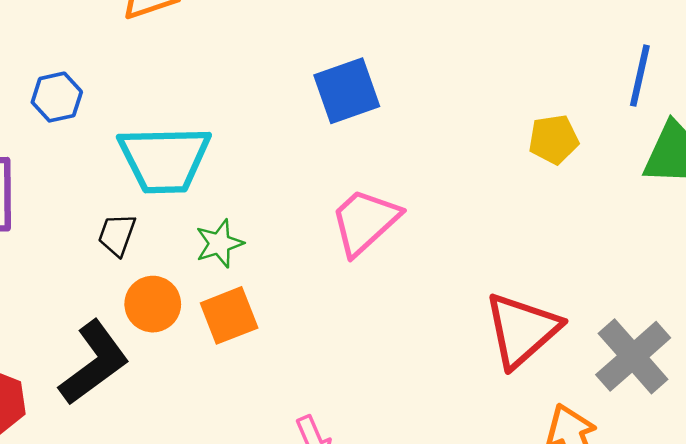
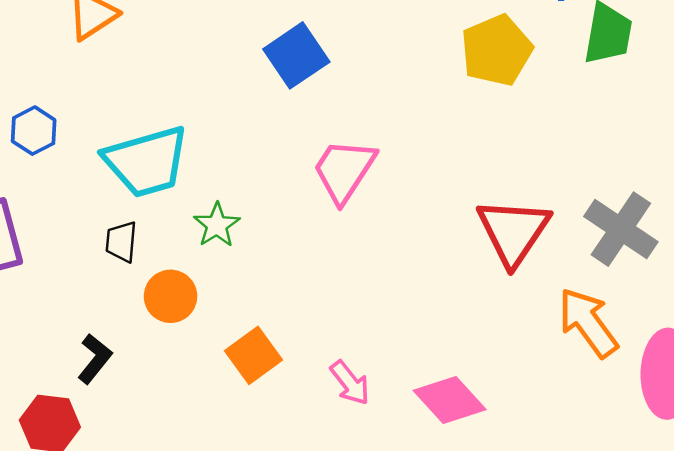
yellow pentagon: (554, 139) -> (497, 50), size x1.5
orange square: (229, 315) -> (254, 355), moved
black L-shape: (94, 363) -> (95, 359), moved, size x0.6

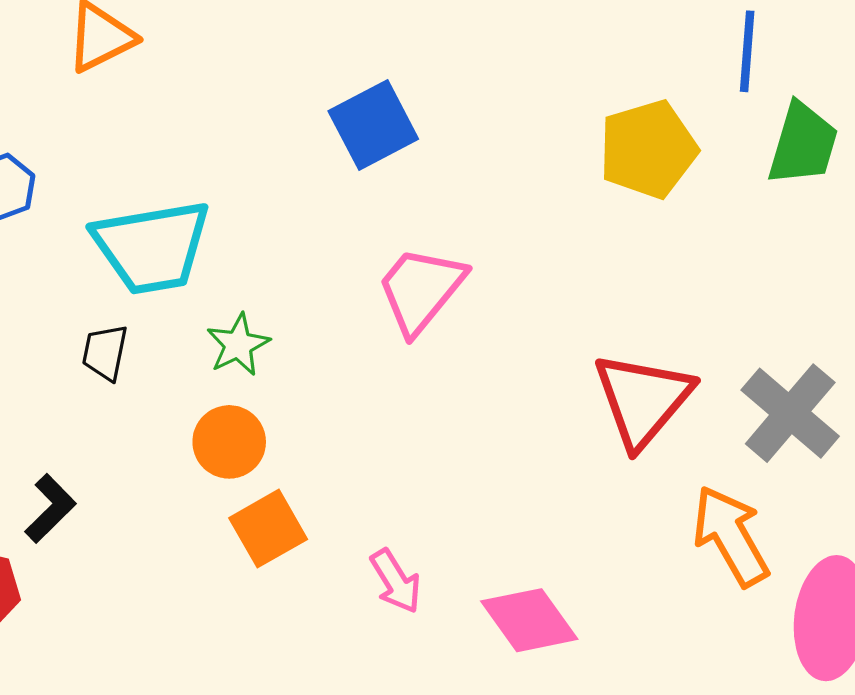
orange circle: (171, 296) -> (229, 442), moved

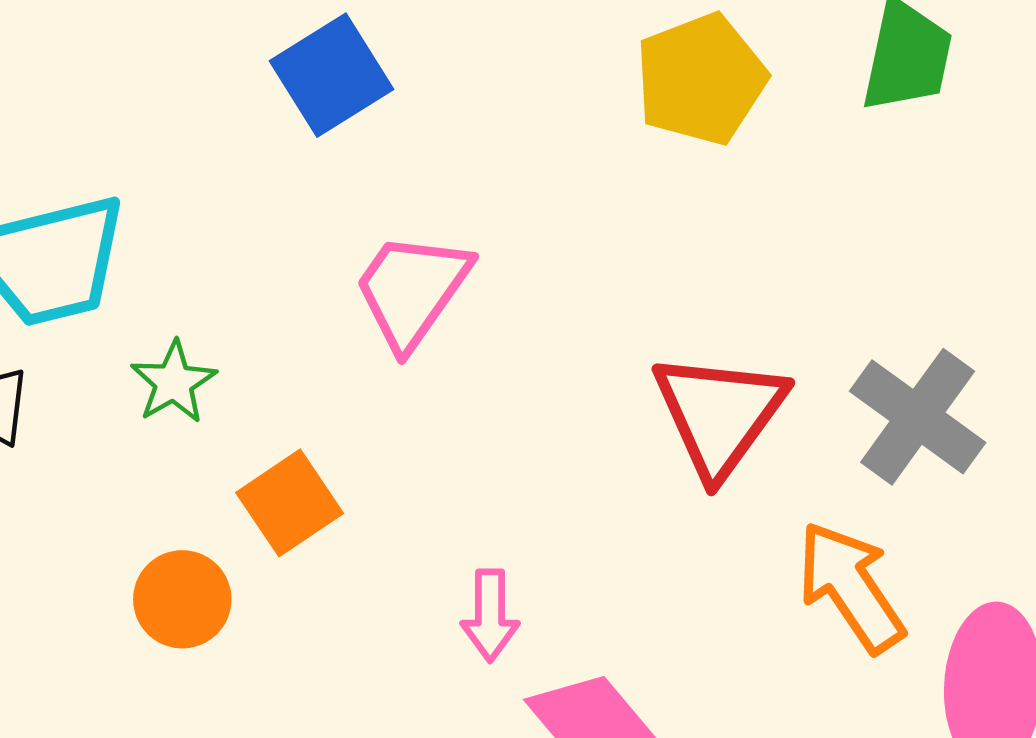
orange circle: (229, 442) -> (182, 599), moved
orange square: (268, 529) -> (290, 503), moved
pink arrow: (396, 581) -> (490, 615), moved, turned 36

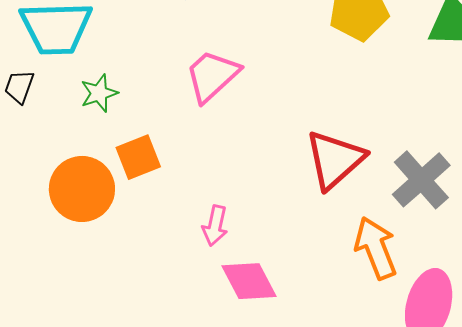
orange circle: (182, 599) -> (82, 189), size x1.5

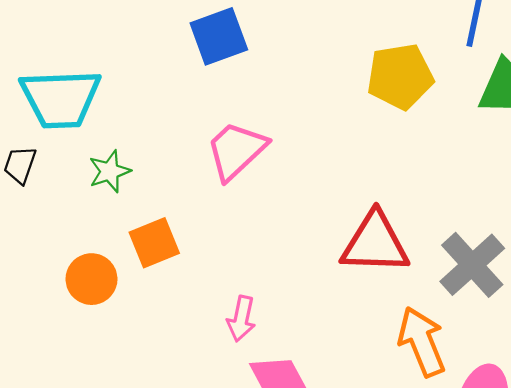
red triangle: (335, 160) -> (375, 243), turned 44
orange circle: (82, 189) -> (91, 279), size x0.7

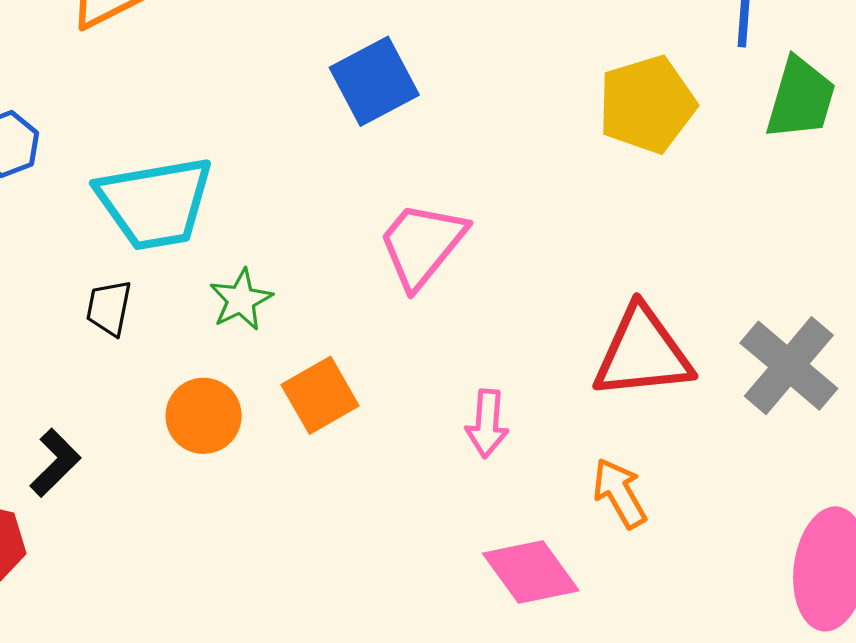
orange circle: (91, 279) -> (204, 416), moved
pink arrow: (241, 319) -> (487, 423), moved
orange arrow: (422, 342) -> (620, 493), moved, size x0.7

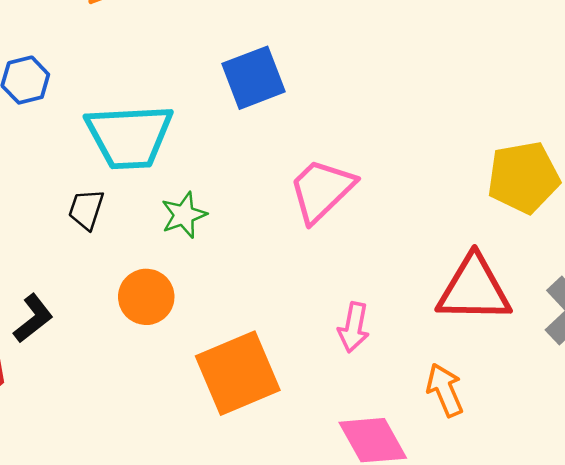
blue square: (374, 81) -> (253, 78), moved
yellow pentagon: (647, 104) -> (523, 177), moved
orange square: (320, 395) -> (238, 373), moved, size x1.5

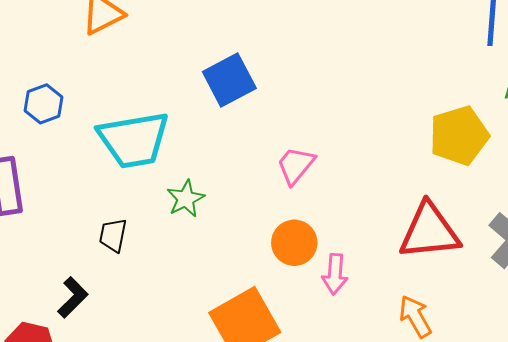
pink trapezoid: (322, 190) -> (296, 165), size x0.7
black trapezoid: (86, 209) -> (113, 235), moved
orange circle: (146, 297) -> (294, 243), moved

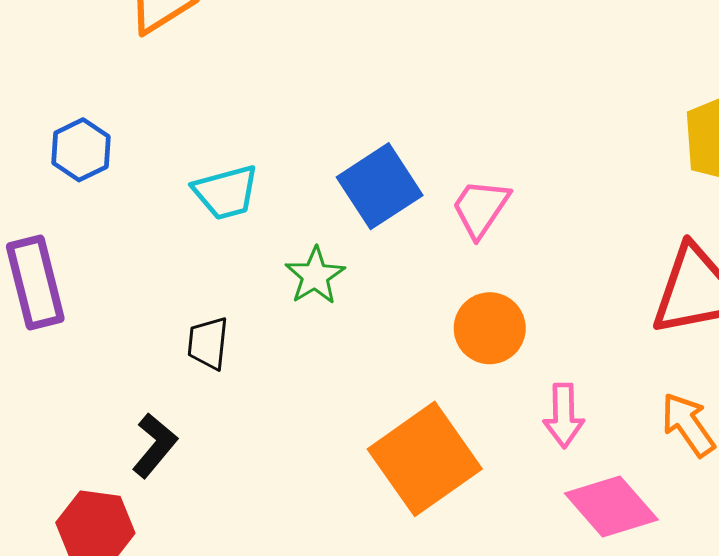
blue square: (229, 80) -> (380, 186), moved
cyan trapezoid: (134, 140) -> (226, 192), size x0.6
pink arrow: (335, 274) -> (564, 416), moved

